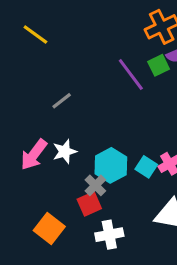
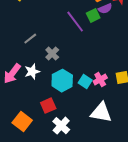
gray cross: (95, 185) -> (52, 54), moved
white cross: (109, 235) -> (61, 126), turned -36

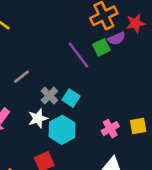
white star: (32, 72) -> (38, 118), moved
cyan square: (85, 82) -> (71, 98), moved

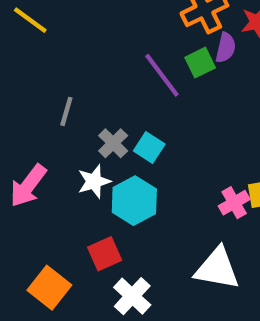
purple semicircle: (117, 39) -> (226, 48), turned -54
gray line: (21, 77) -> (66, 111), turned -36
pink cross: (110, 129) -> (234, 203), moved

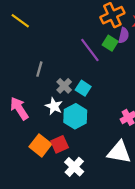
green square: (200, 63) -> (110, 43), turned -32
white star: (94, 181) -> (54, 106), turned -30
pink arrow: (28, 186) -> (19, 108), turned 110
orange square: (49, 288) -> (40, 145), moved

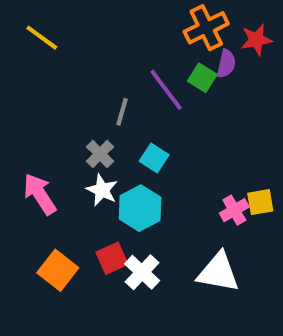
gray line: (39, 69) -> (122, 112), moved
gray cross: (64, 86) -> (100, 154), moved
orange square: (40, 145) -> (58, 270), moved
white cross: (74, 167) -> (142, 272), moved

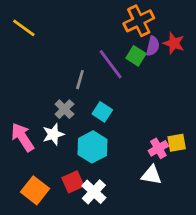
red star: (256, 40) -> (174, 43), moved, turned 30
white star: (102, 190) -> (53, 134), moved, turned 30
white triangle: (218, 272) -> (151, 175), moved, size x0.7

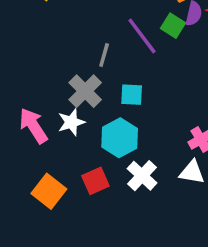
gray cross: (64, 109) -> (85, 91), size x1.4
cyan square: (102, 112) -> (132, 95), turned -30
white cross: (94, 192) -> (142, 176), moved

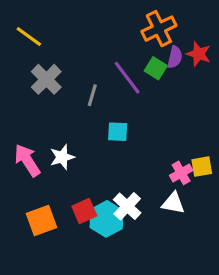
gray cross: (85, 91) -> (46, 79), moved
cyan hexagon: (120, 138) -> (107, 219), moved
orange square: (49, 191) -> (41, 221), turned 32

